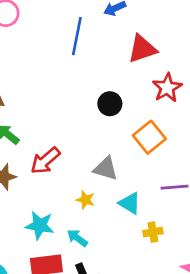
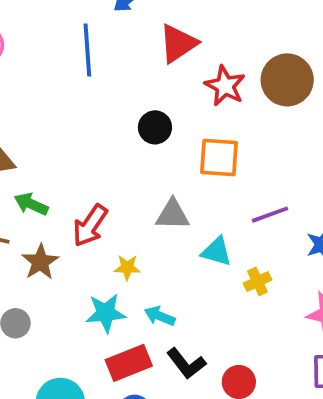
orange square: (149, 137) -> (219, 158), turned -32
yellow star: (86, 200) -> (127, 268), moved

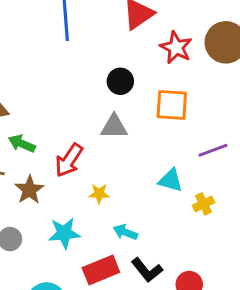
gray triangle: (172, 215) -> (114, 127), moved
cyan star: (106, 313) -> (64, 233), moved

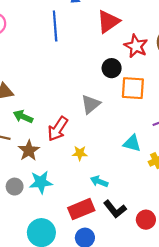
black circle: (120, 81) -> (112, 68), moved
gray triangle: (114, 127) -> (91, 104), turned -40
cyan star: (64, 233) -> (41, 182), moved

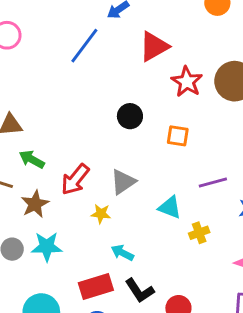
blue line: (55, 26) -> (84, 46), turned 36
black circle: (112, 68) -> (130, 116), moved
orange square: (133, 88) -> (178, 136), size x0.7
gray triangle: (91, 104) -> (123, 182), moved

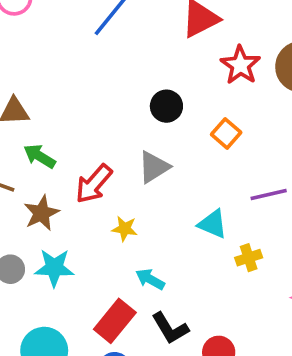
orange square: (178, 136) -> (226, 133), turned 30
gray triangle: (123, 182) -> (154, 167), moved
red rectangle: (96, 286) -> (115, 321), turned -36

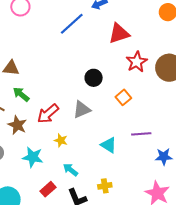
brown star: (41, 213) -> (17, 125), turned -30
yellow cross: (249, 258) -> (105, 186), moved
cyan star: (54, 268) -> (33, 157), moved
red rectangle: (115, 321) -> (48, 189), size x0.7

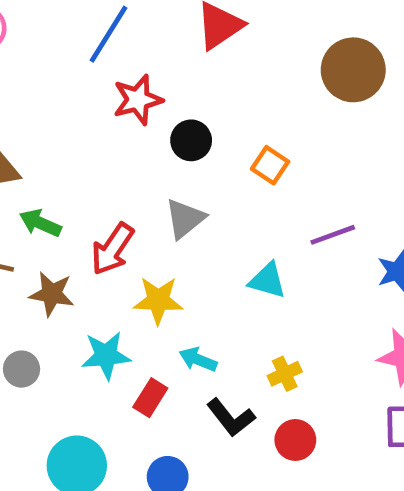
red star: (137, 62) -> (138, 100), moved, turned 30
yellow star: (61, 140) -> (158, 300), size x1.5
red rectangle: (48, 189) -> (150, 398), moved

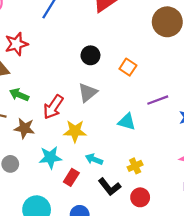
red star: (138, 100) -> (16, 44), moved

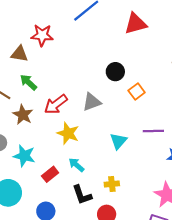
black circle: (90, 55) -> (115, 72), moved
cyan triangle: (127, 122) -> (118, 141), turned 36
cyan star: (50, 157) -> (24, 156), moved

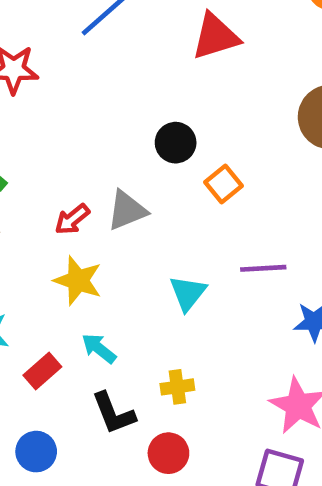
red arrow: (56, 104) -> (72, 219), moved, size x0.7

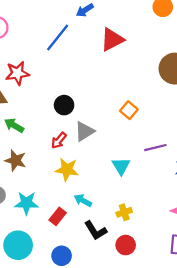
black circle: (176, 143) -> (64, 105), moved

